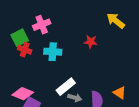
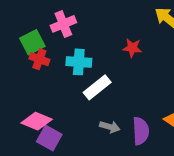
white rectangle: (66, 87) -> (97, 87), moved

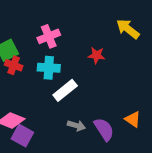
pink cross: (63, 24) -> (49, 36), moved
purple semicircle: (141, 131) -> (104, 129), turned -30

